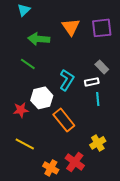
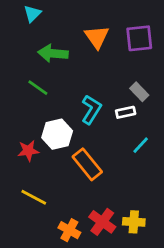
cyan line: (98, 99) -> (141, 145), moved, turned 48
yellow cross: (98, 143) -> (134, 222), moved, turned 35

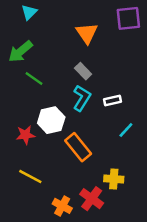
purple square: (139, 38) -> (128, 18), moved
green arrow: (53, 53) -> (21, 51), moved, turned -45
gray rectangle: (139, 92) -> (83, 71), moved
yellow cross: (134, 222) -> (114, 179), moved

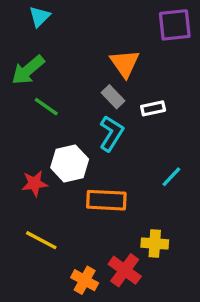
orange triangle: (87, 33) -> (125, 63), moved
white rectangle: (112, 101) -> (153, 108), moved
orange rectangle: (78, 147) -> (106, 200), turned -48

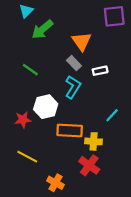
green arrow: (28, 70) -> (42, 29), moved
yellow cross: (155, 244) -> (94, 141), moved
red cross: (125, 270) -> (89, 165), moved

